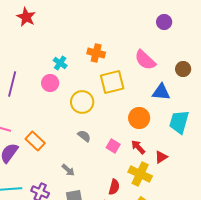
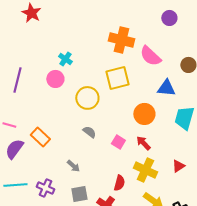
orange cross: (96, 53) -> (121, 40), moved, size x1.4
red triangle: (161, 157) -> (178, 166), moved

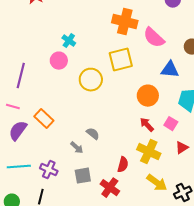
purple line: (17, 80) -> (21, 76), moved
gray semicircle: (89, 132) -> (93, 134), moved
pink square: (118, 142) -> (171, 124), moved

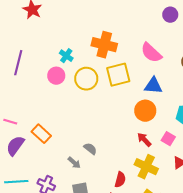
orange cross: (125, 22) -> (104, 45), moved
blue triangle: (170, 70) -> (153, 86), moved
purple line: (21, 76) -> (18, 63), moved
yellow circle: (91, 80) -> (86, 79), moved

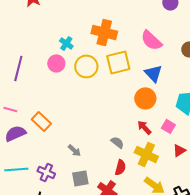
purple line: (18, 63) -> (18, 68), moved
blue triangle: (153, 86) -> (153, 73), turned 42
purple semicircle: (15, 146) -> (15, 133), turned 30
gray semicircle: (90, 149) -> (117, 142), moved

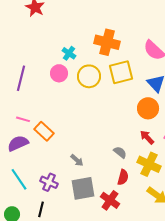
pink line: (10, 109) -> (23, 119), moved
cyan line: (16, 169) -> (19, 179), turned 60
gray square: (80, 178) -> (83, 188), size x1.4

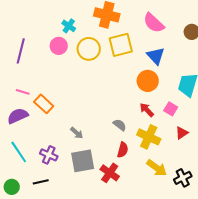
black line: (41, 209) -> (41, 182), turned 63

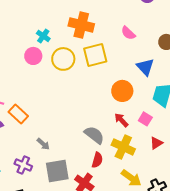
pink semicircle: (154, 23) -> (128, 33), size x0.7
blue triangle: (156, 56) -> (145, 67), moved
gray semicircle: (120, 125) -> (94, 135), size x1.5
gray arrow: (77, 133) -> (43, 144), moved

